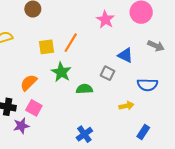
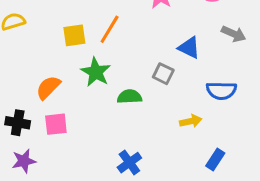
pink square: (34, 108) -> (56, 124), turned -35
purple star: (21, 126) -> (24, 161), moved

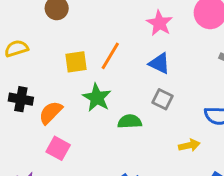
blue triangle: (189, 48) -> (159, 63), moved
black cross: (18, 123) -> (21, 99), moved
pink square: (56, 124) -> (58, 148), turned 35

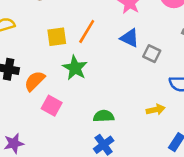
gray square: (162, 99) -> (152, 54), moved
green semicircle: (130, 122) -> (104, 116), moved
pink square: (58, 148) -> (52, 106), moved

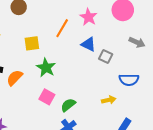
orange line: (87, 31) -> (62, 28), moved
pink square: (52, 106) -> (47, 97), moved
green semicircle: (104, 116) -> (68, 105), turned -35

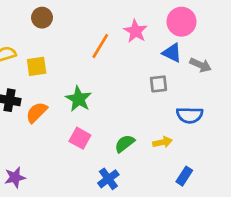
yellow square: (32, 43) -> (37, 66), moved
blue triangle: (88, 44) -> (172, 53), moved
gray square: (106, 56) -> (158, 84), turned -32
green semicircle: (68, 105) -> (125, 144), moved

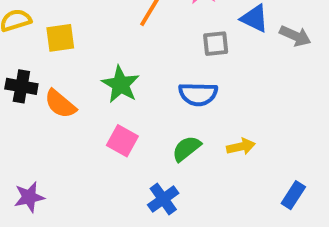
gray square: (158, 84) -> (216, 44), moved
orange semicircle: (37, 112) -> (60, 104), turned -95
blue semicircle: (190, 115) -> (198, 94), moved
blue rectangle: (184, 176) -> (293, 195), moved

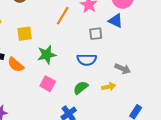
gray arrow: (295, 36) -> (123, 69), moved
yellow square: (60, 38) -> (25, 34), moved
green star: (120, 84) -> (47, 55), turned 30

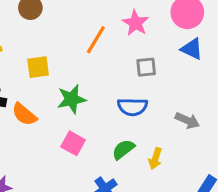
blue triangle: (116, 21) -> (192, 49), moved
yellow arrow: (109, 87) -> (155, 159), moved, turned 120

